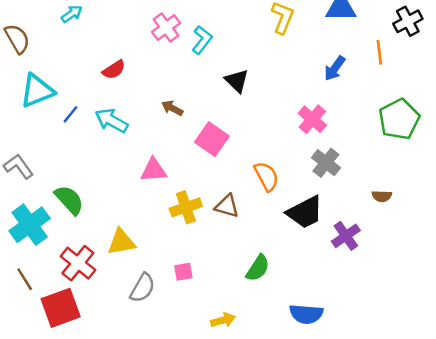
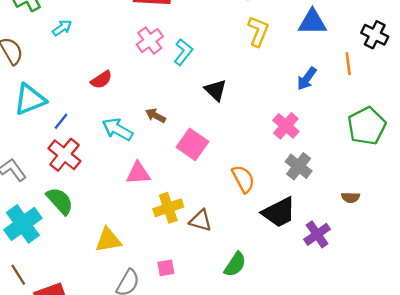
black cross: (408, 21) -> (375, 35), turned -35
cyan arrow: (111, 121) -> (117, 129), moved
brown triangle: (227, 206) -> (201, 220), moved
red cross: (78, 263) -> (64, 155), moved

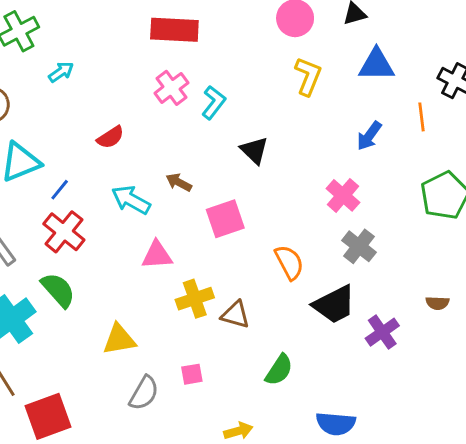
pink square: (192, 144) -> (225, 219), turned 36
brown semicircle: (351, 197) -> (437, 303), moved

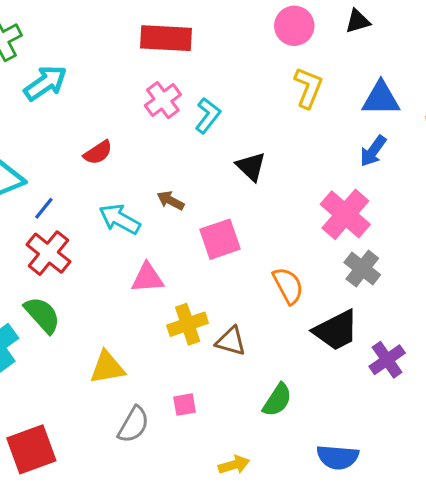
blue triangle: (376, 65) -> (381, 98), moved
cyan arrow: (61, 72) -> (45, 83), size x1.6
pink cross: (343, 195) -> (345, 214), size x1.4

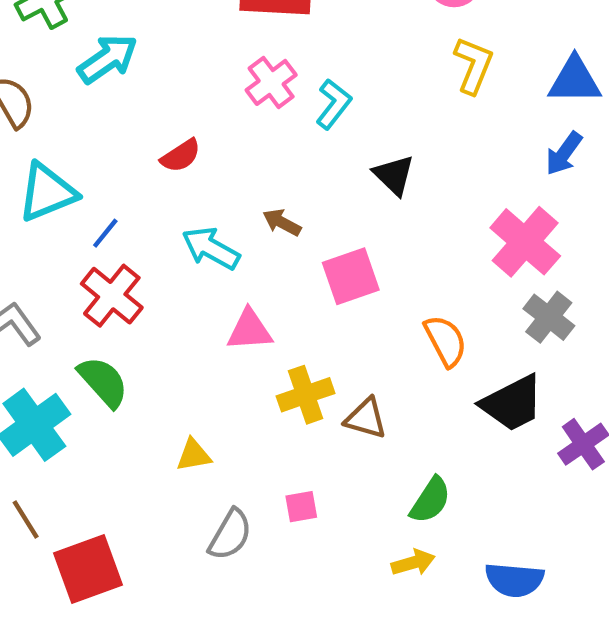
yellow triangle: (107, 367) -> (194, 455), size x0.7
yellow arrow: (234, 465) -> (413, 563), moved

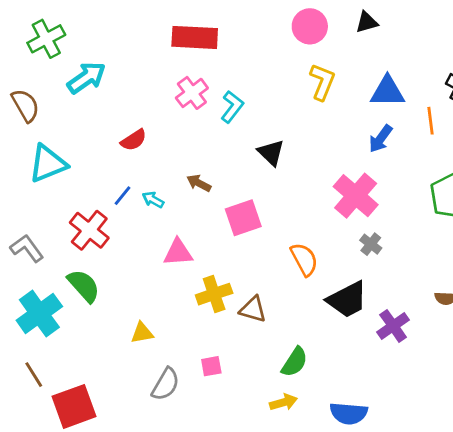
blue line: (105, 233) -> (123, 196), moved
cyan arrow: (211, 248) -> (153, 200), size x0.6
gray cross: (549, 317) -> (371, 244), size x0.7

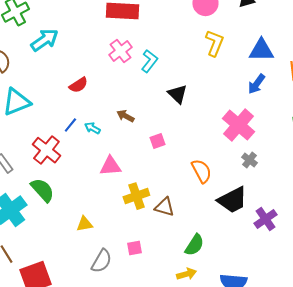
pink square: (243, 218) -> (157, 141), size x0.6

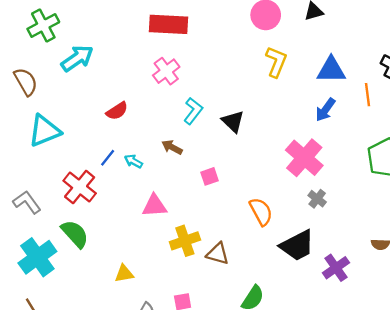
cyan L-shape: (149, 61) -> (193, 111), moved

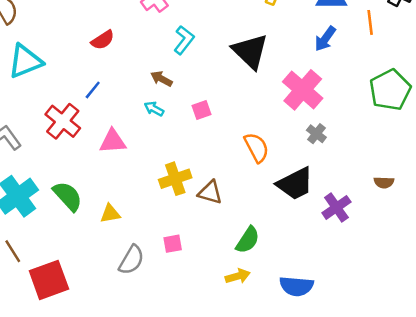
black triangle: (233, 121) -> (250, 51), moved, size x1.5
cyan arrow: (133, 161) -> (154, 109), moved
pink triangle: (154, 206) -> (113, 141), moved
green semicircle: (75, 234) -> (68, 196), moved

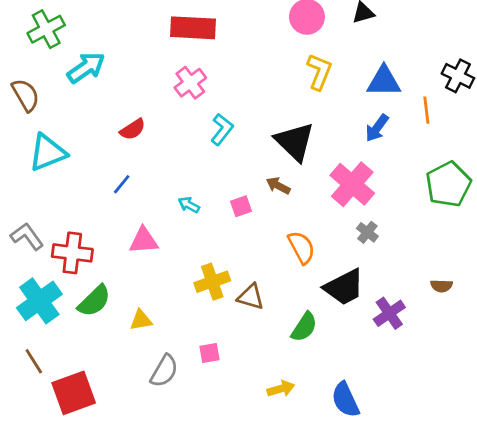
brown arrow: (161, 79) -> (278, 186), moved
red cross: (63, 121) -> (72, 253), moved, turned -32
green semicircle: (68, 196) -> (94, 301), turned 88
green semicircle: (248, 240) -> (304, 327), moved
blue semicircle: (296, 286) -> (345, 400), turned 60

